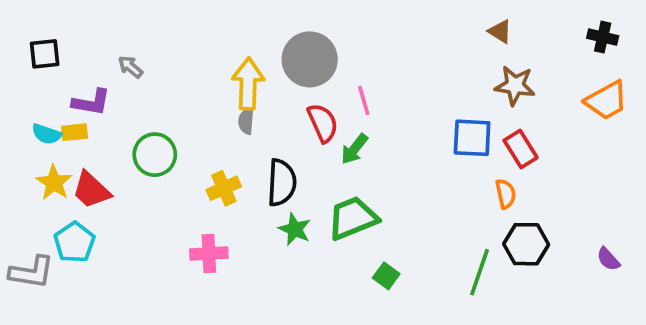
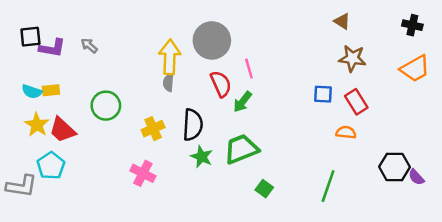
purple L-shape: (91, 102) -> (52, 48), moved
blue square: (472, 138) -> (323, 94), size x0.7
orange semicircle: (506, 194) -> (346, 132), turned -72
black hexagon: (526, 244) -> (395, 167), moved
pink cross: (209, 254) -> (143, 173), turned 30

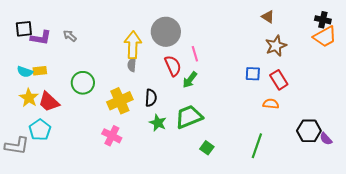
brown star: (352, 58) -> (276, 46), turned -30
orange trapezoid: (415, 69) -> (325, 37), moved
black semicircle: (193, 125) -> (151, 98), size x0.7
yellow cross: (153, 129) -> (120, 101), size x1.4

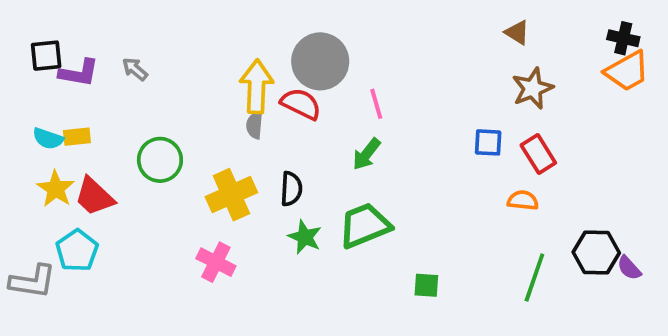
red semicircle: (173, 66) -> (301, 104), moved, turned -40
green line: (257, 146) -> (534, 278), moved
green square: (207, 148) -> (426, 285), moved, turned -32

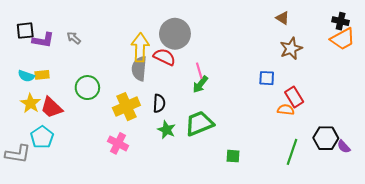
pink line: (376, 104) -> (199, 71), moved
gray semicircle: (255, 125) -> (139, 69), size x1.6
red rectangle: (538, 154) -> (294, 97), moved

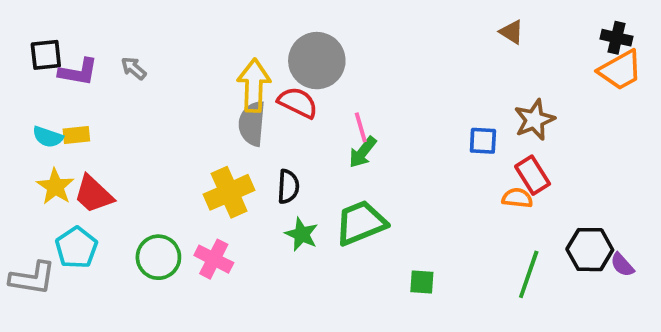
brown star: (291, 49) -> (534, 120), moved
green circle: (87, 88) -> (158, 257), moved

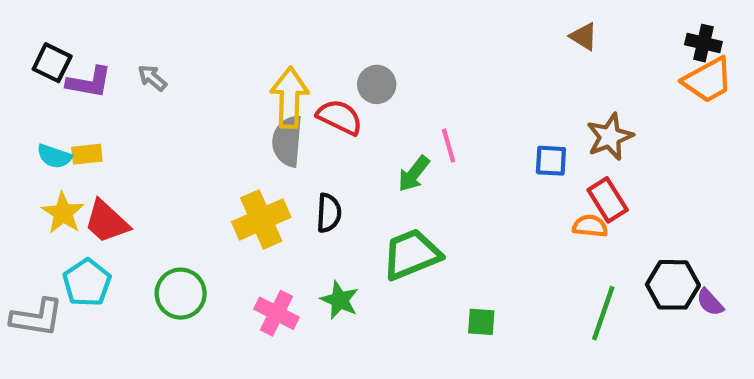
black square: (46, 55) -> (52, 63), turned 32
gray circle: (317, 61) -> (377, 84), moved, size x0.6
pink line: (361, 127) -> (449, 145), moved
green star: (302, 234) -> (340, 300), moved
pink cross: (214, 259) -> (276, 313), moved

